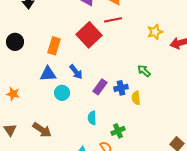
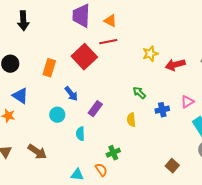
blue triangle: (48, 74) -> (20, 96), moved, turned 36
blue cross: (121, 88) -> (162, 110), moved
cyan semicircle: (92, 118) -> (80, 134), moved

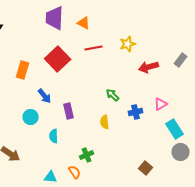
red line: (108, 42) -> (94, 48), moved
yellow star: (150, 54) -> (128, 44), moved
purple rectangle: (95, 109) -> (69, 111), turned -49

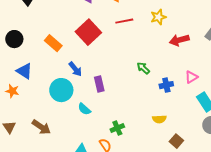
orange rectangle: (23, 70) -> (53, 43), turned -66
cyan circle: (31, 117) -> (61, 90), size x1.5
yellow semicircle: (105, 122) -> (159, 119), moved, turned -88
cyan semicircle: (54, 136) -> (84, 109), turned -48

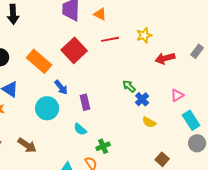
orange rectangle: (53, 43) -> (39, 61), size x1.4
blue cross: (166, 85) -> (142, 99), moved, turned -32
cyan semicircle: (84, 109) -> (80, 129), moved
yellow semicircle: (159, 119) -> (149, 122), moved, turned 32

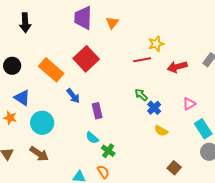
orange triangle: (100, 14) -> (112, 23), turned 40
red line: (110, 39) -> (142, 60), moved
cyan circle: (47, 108) -> (42, 123), moved
green cross: (103, 146) -> (108, 151), moved, turned -32

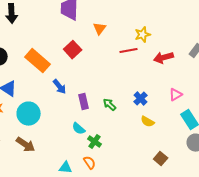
orange triangle: (112, 23) -> (100, 29), moved
red square: (86, 59) -> (73, 50), size x0.7
green arrow: (141, 95) -> (110, 105), moved

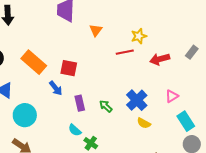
red square: (73, 50) -> (69, 68), moved, turned -36
blue cross: (141, 99) -> (137, 100), size x1.5

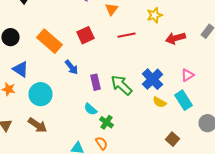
red line: (125, 52) -> (126, 35), moved
red square: (69, 68) -> (86, 35), moved, turned -36
green arrow: (106, 106) -> (122, 85), size x1.6
cyan rectangle: (186, 121) -> (184, 100), moved

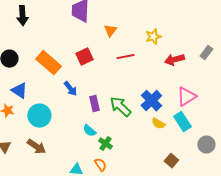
pink triangle: (188, 75) -> (186, 97), size x1.5

